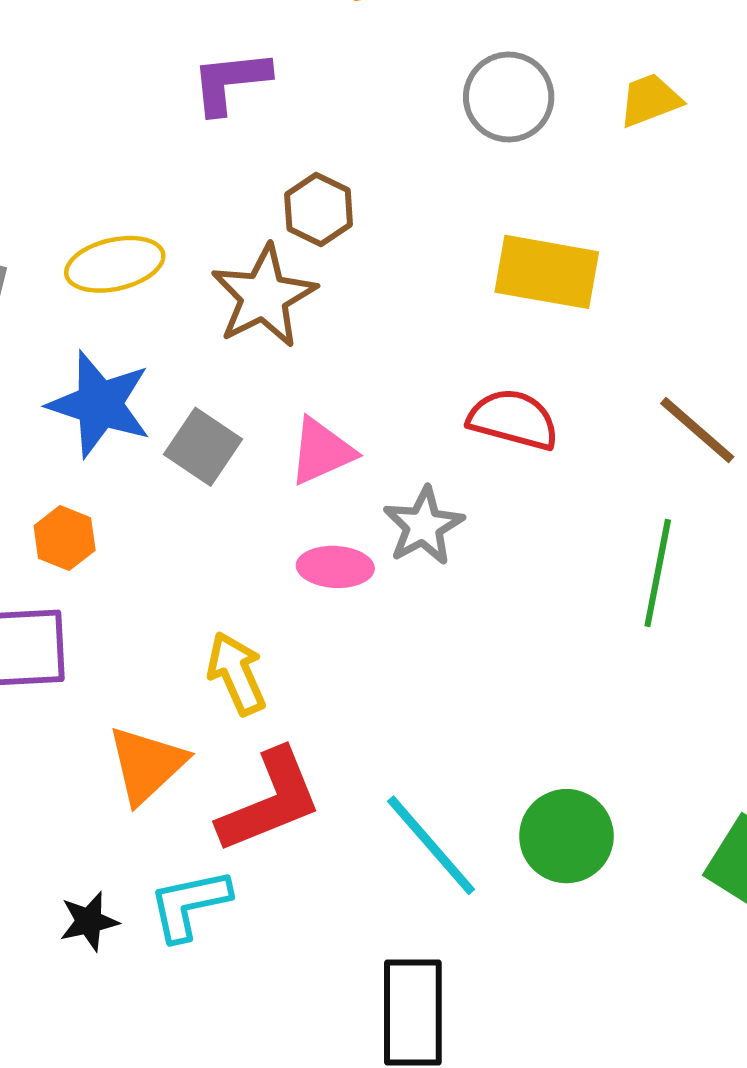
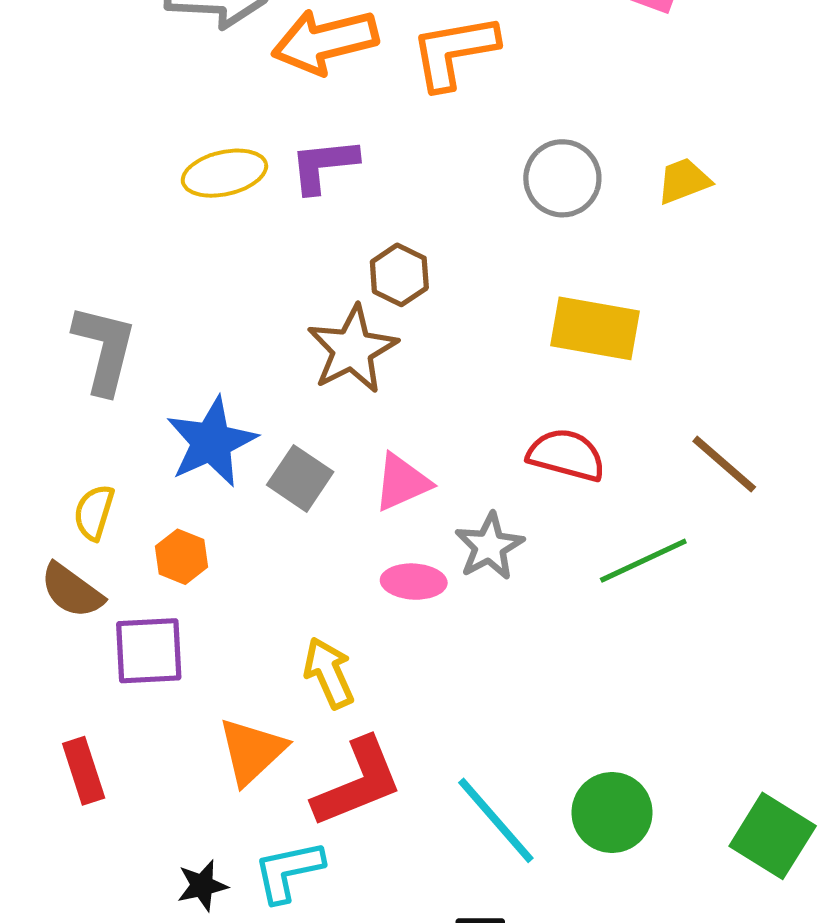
yellow ellipse: (115, 264) -> (224, 173), moved
blue star: (100, 404) -> (211, 442), turned 30
green line: (658, 573) -> (643, 561), moved, turned 54

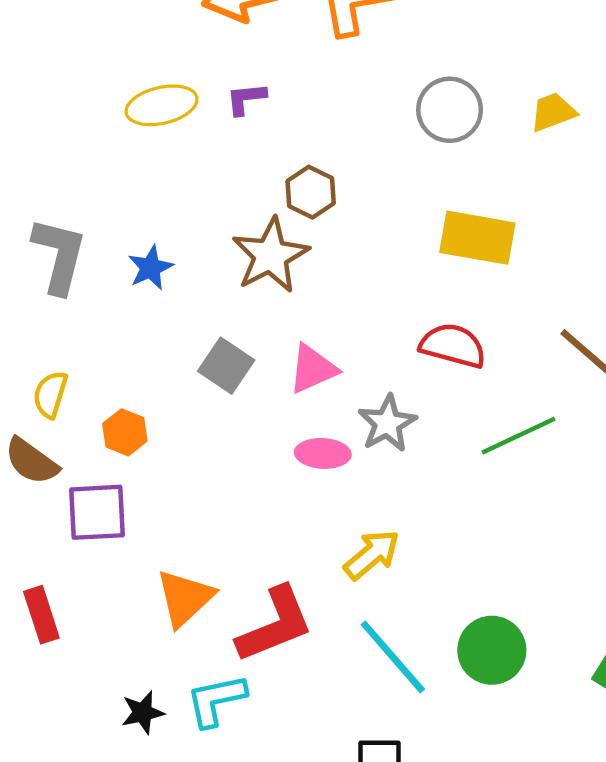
purple L-shape: (324, 165) -> (246, 99), size x0.7
blue star: (211, 442) -> (150, 268), moved, size x0.6
yellow arrow: (329, 673) -> (372, 555), moved, turned 74

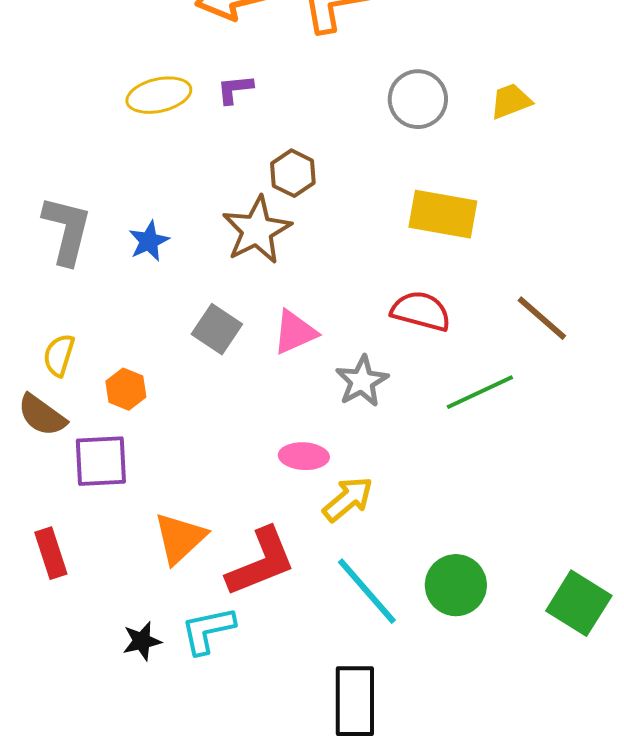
pink ellipse: (323, 453) -> (304, 456), moved

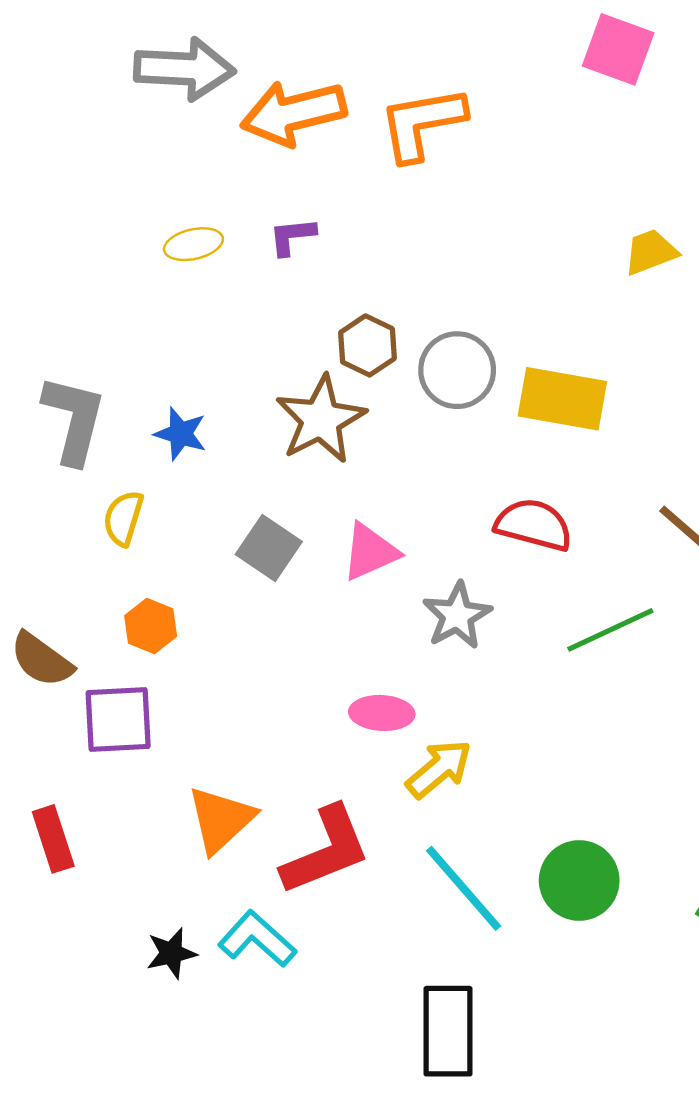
yellow ellipse: (159, 95) -> (193, 244), size x0.7
gray circle: (418, 99) -> (457, 370), moved
blue star: (149, 241) -> (180, 434), turned -30
yellow semicircle: (59, 355) -> (123, 518), moved
cyan L-shape: (208, 630) -> (257, 939), turned 54

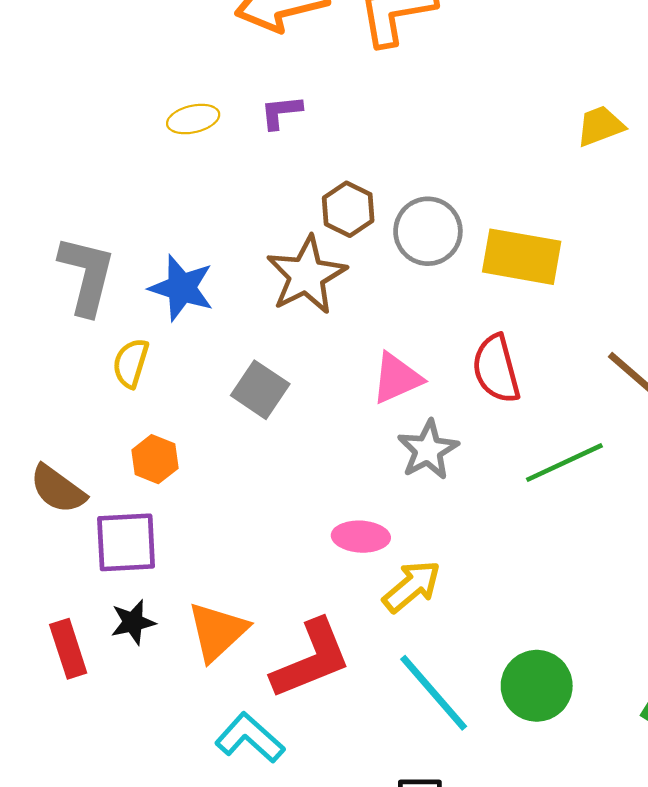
blue star: (180, 434) -> (182, 288), size x1.4
red semicircle: (534, 525) -> (496, 369), turned -120
pink triangle: (370, 552) -> (397, 378), moved
black star: (171, 953) -> (133, 622), moved

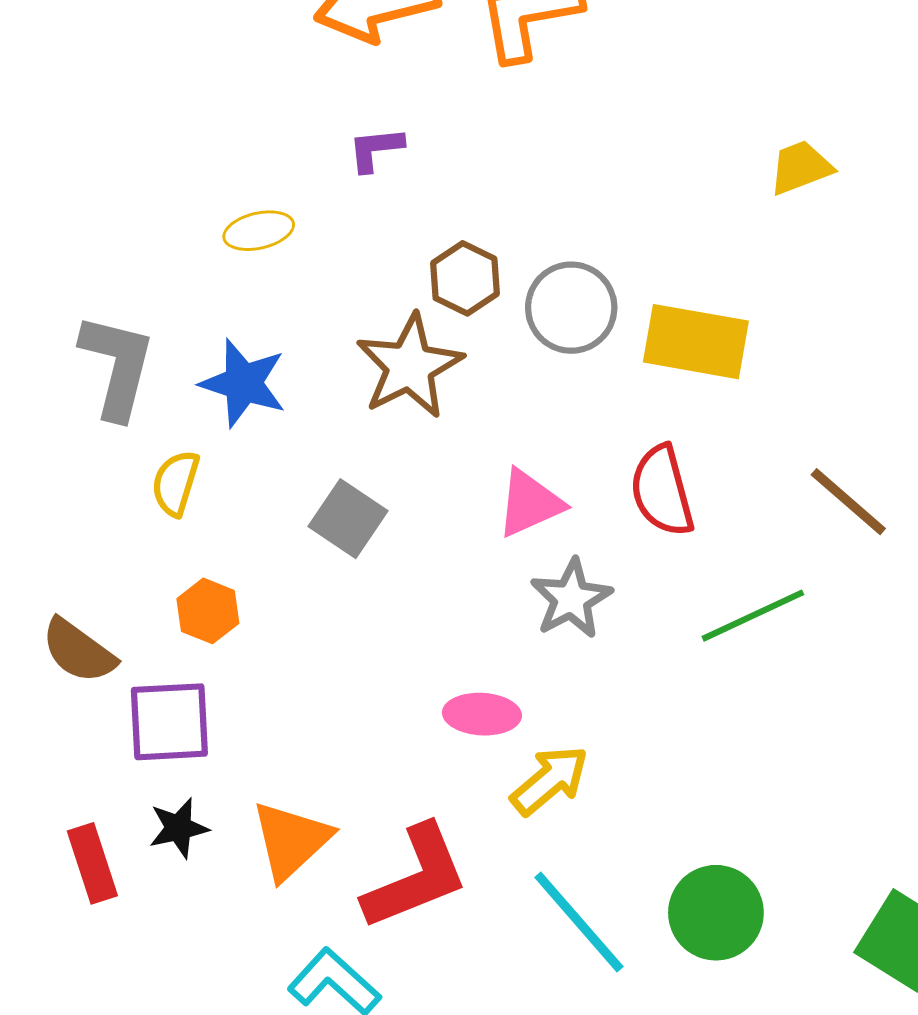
yellow ellipse: (193, 119) -> (259, 231), moved

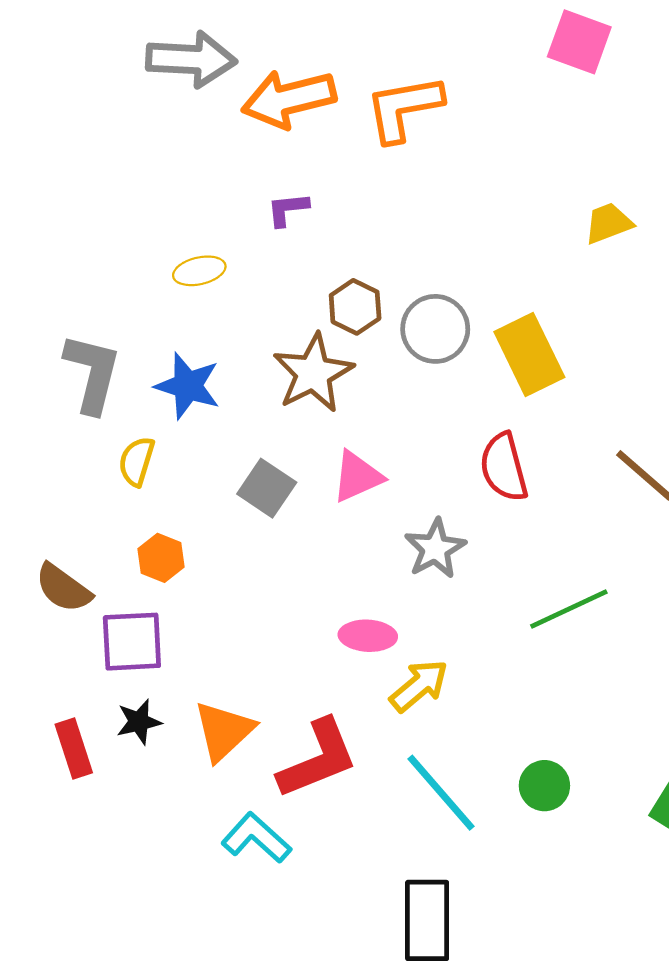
yellow rectangle: (696, 342) -> (529, 354), turned 54
pink triangle: (530, 503) -> (357, 477), moved
green line: (753, 616) -> (569, 609), moved
green circle: (716, 913) -> (544, 786), size x0.7

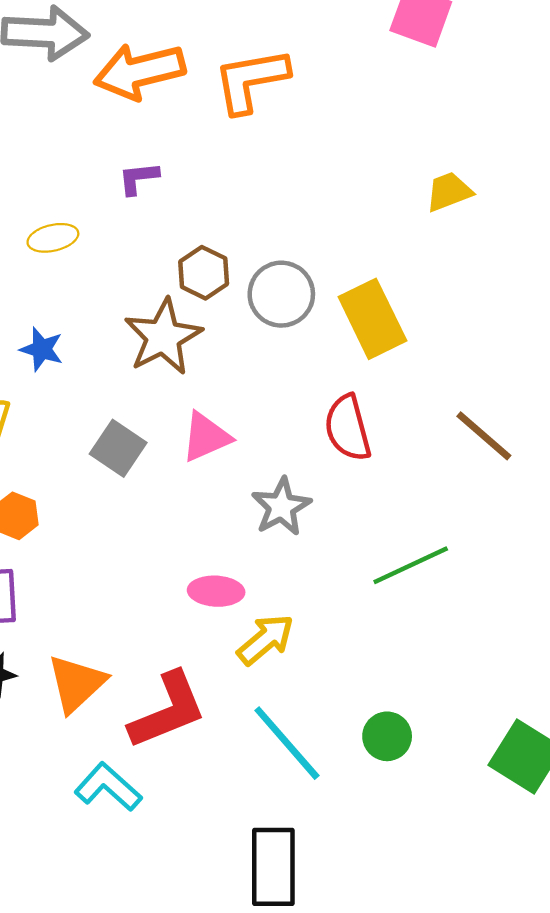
blue star: (188, 386) -> (42, 349), size x0.7

